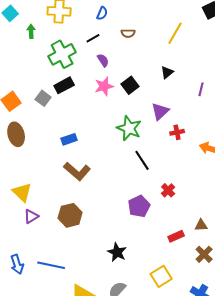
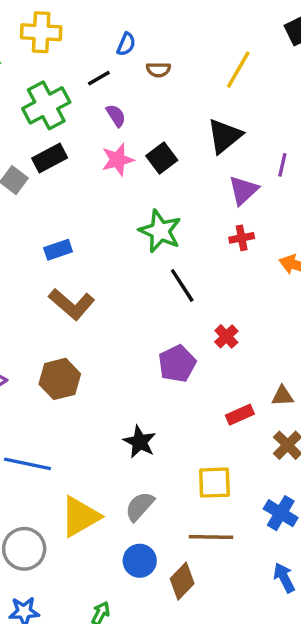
blue semicircle: (102, 13) -> (126, 44), moved
black triangle: (167, 72) -> (225, 136), size x1.6
purple triangle: (160, 111) -> (243, 190), moved
yellow square: (161, 276) -> (214, 483), turned 30

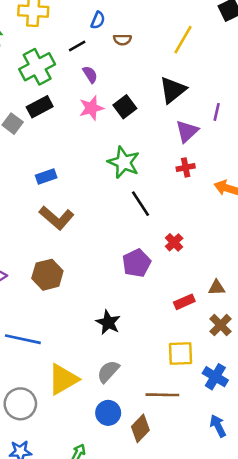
yellow square: (214, 483) -> (180, 353), moved

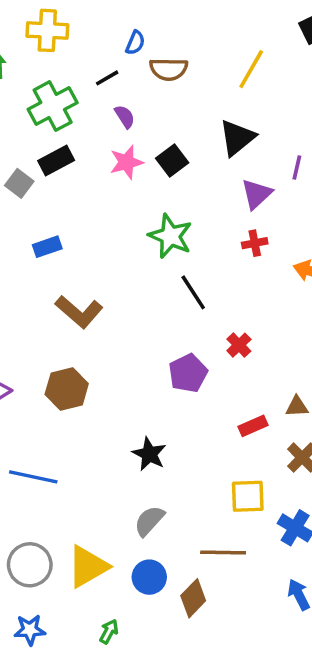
brown semicircle: (122, 40) -> (169, 69), size x1.5
blue rectangle: (46, 177) -> (47, 247), moved
yellow triangle: (63, 379) -> (88, 567), moved

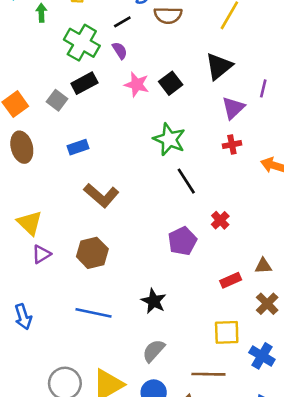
green cross: (53, 106) -> (82, 43), turned -32
purple semicircle: (125, 117) -> (120, 51), moved
pink star: (126, 162) -> (137, 84), turned 30
blue line: (33, 477) -> (94, 313), moved

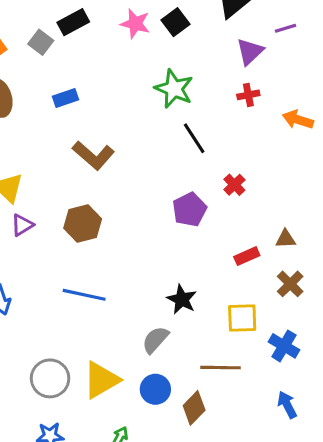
purple line: (263, 88) -> (286, 28), turned 60
black star: (154, 301) -> (182, 299), moved

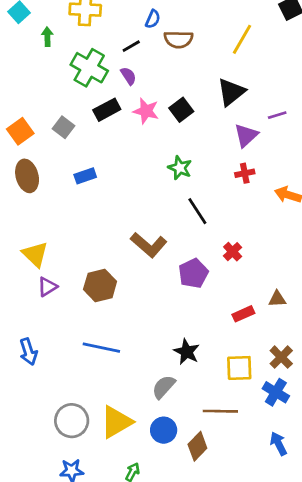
black rectangle: (73, 22) -> (107, 110), moved
green star: (174, 89) -> (180, 168), size x0.7
brown L-shape: (93, 155) -> (149, 245), moved
brown cross: (290, 284) -> (281, 357), moved

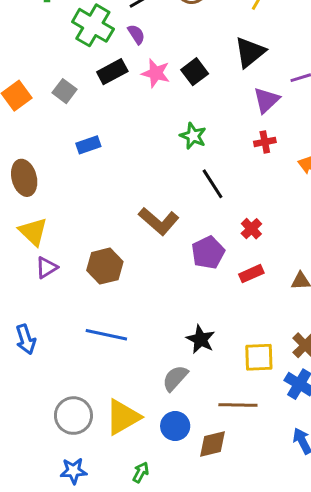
brown ellipse: (27, 176) -> (24, 178), moved
red rectangle: (243, 314) -> (251, 274), moved
brown diamond: (197, 446) -> (213, 444), turned 32

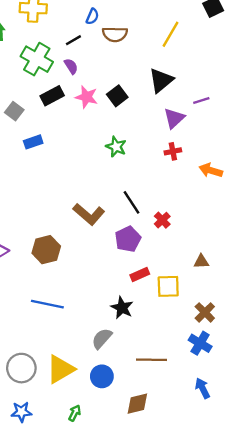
blue rectangle: (88, 145) -> (33, 142), moved
black line: (213, 184) -> (131, 202), moved
red rectangle: (251, 274) -> (140, 275), moved
yellow square: (259, 357) -> (168, 286), moved
brown diamond: (213, 444) -> (137, 404), moved

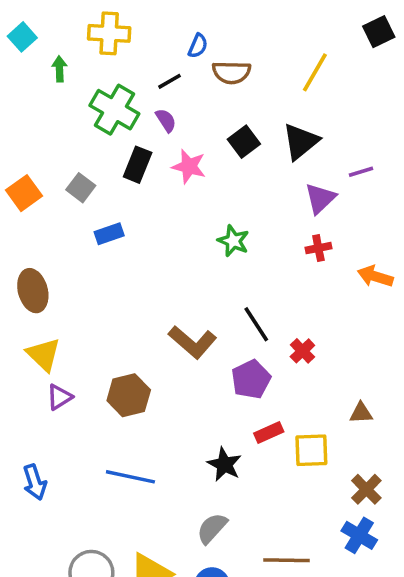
black rectangle: (52, 96) -> (138, 165), turned -40
black square: (117, 96) -> (244, 142), moved
black star: (122, 308) -> (224, 464), moved

